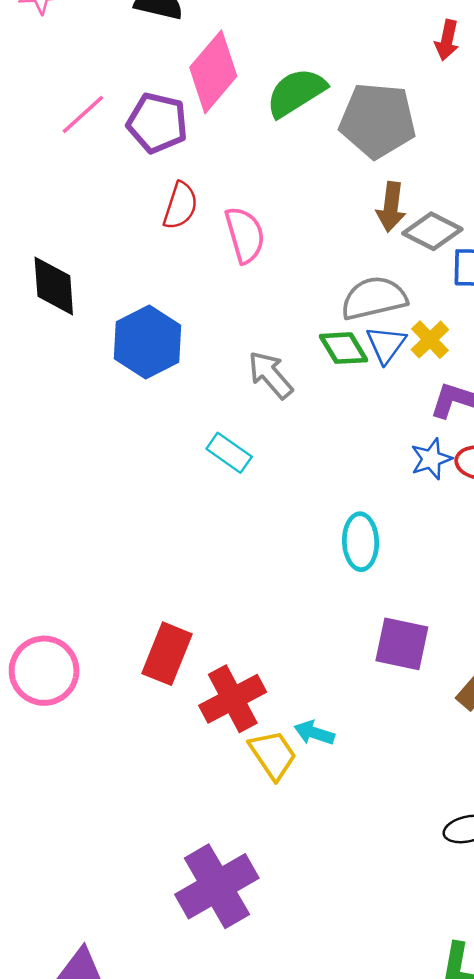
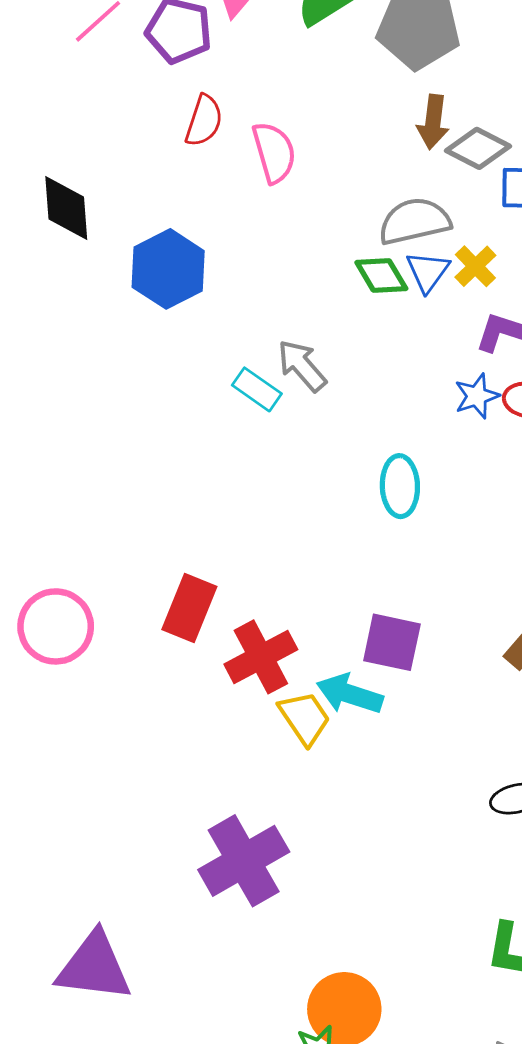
gray arrow: (270, 375) -> (302, 366), moved
purple square: (402, 644) -> (392, 642), moved
cyan arrow: (314, 733) -> (350, 694), size x1.5

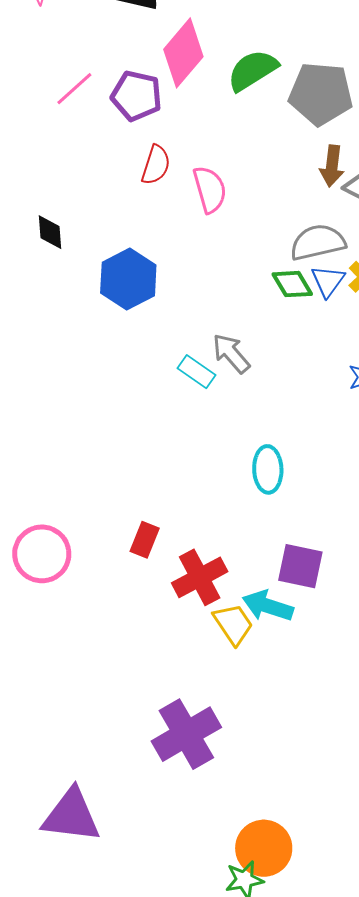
black diamond: (66, 208) -> (50, 232), size x0.7
cyan ellipse: (400, 486) -> (268, 469), moved
red rectangle: (189, 608) -> (145, 540), size x0.7

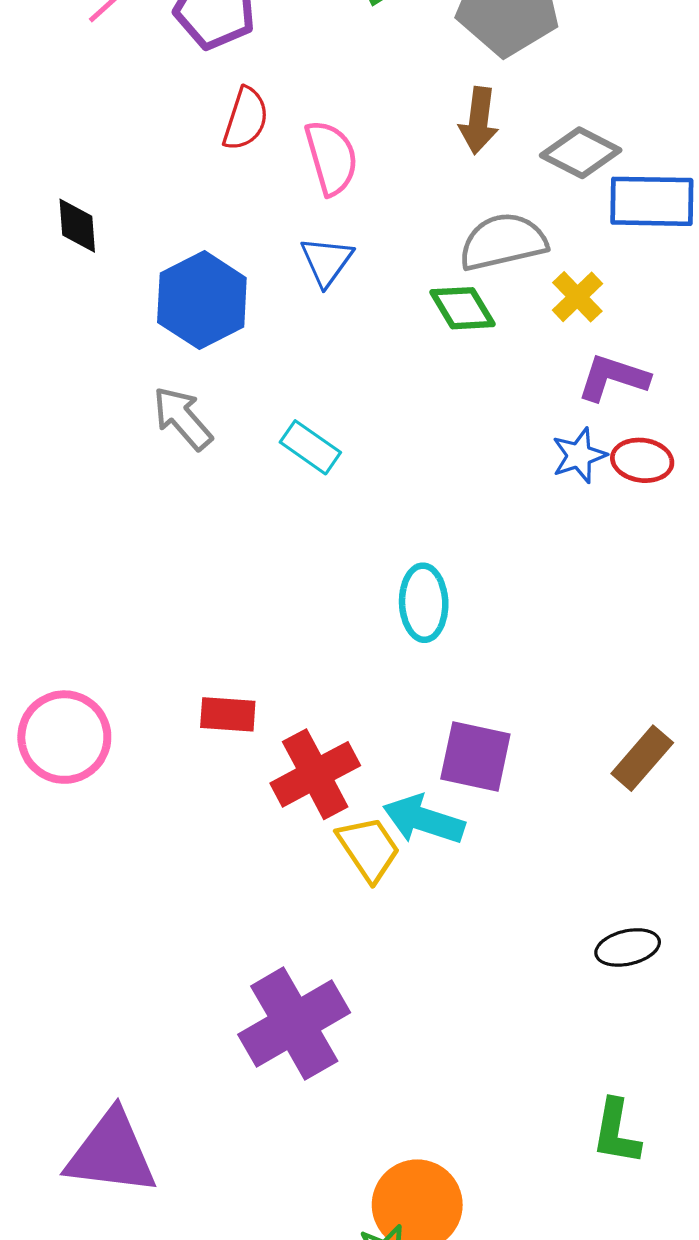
brown arrow: (332, 166) -> (479, 120), moved
blue triangle: (328, 281) -> (327, 261), moved
gray arrow: (231, 353) -> (183, 418), moved
red rectangle: (145, 540) -> (228, 714), turned 72

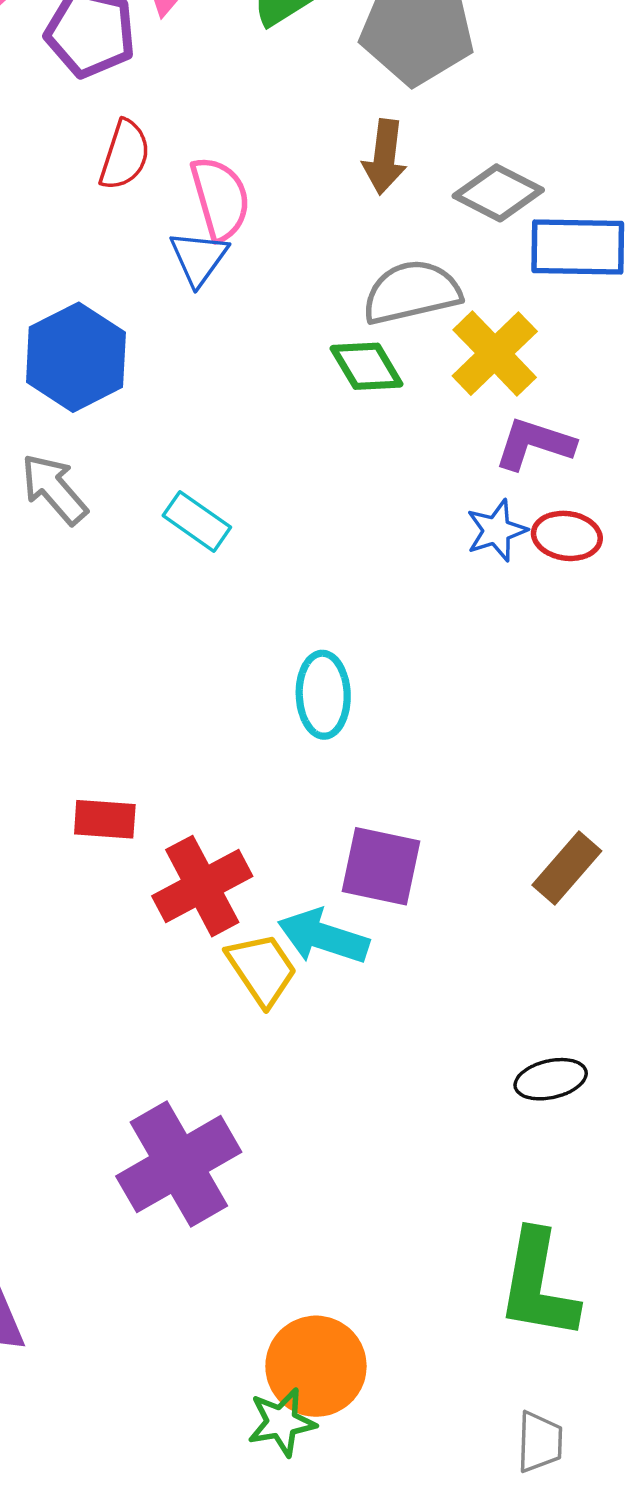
blue triangle: (327, 261) -> (199, 258), moved
yellow cross: (577, 297) -> (495, 354), size x1.5
green L-shape: (616, 1132) -> (538, 1285), size x1.5

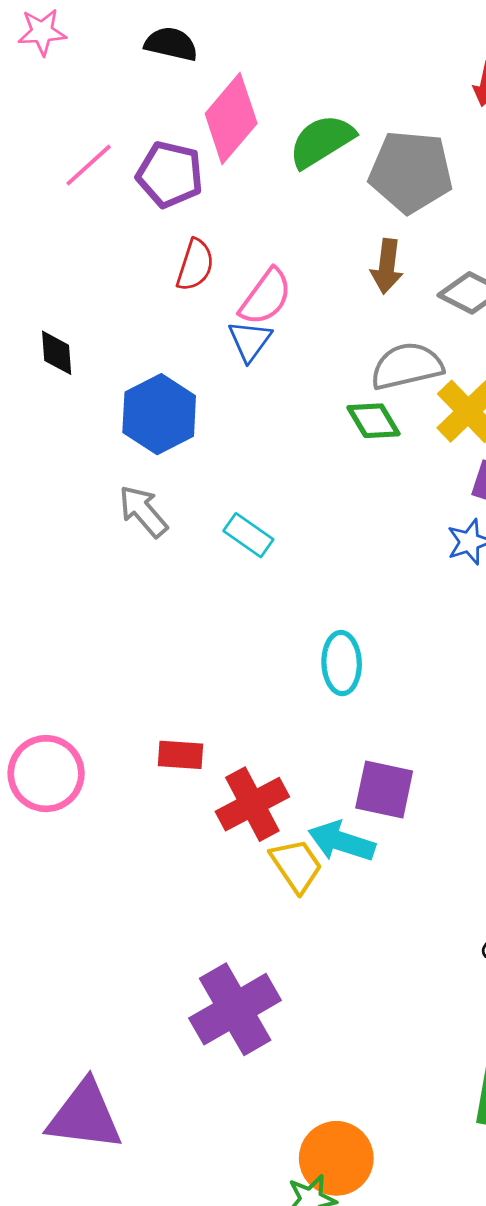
pink semicircle: (220, 198) -> (266, 297), turned 52

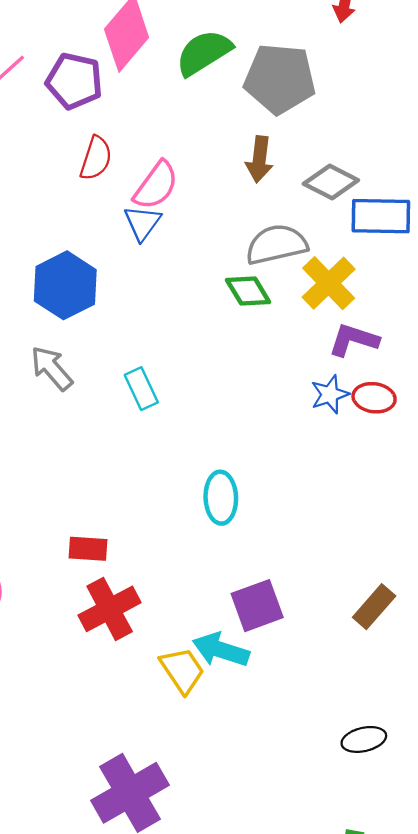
cyan rectangle: (248, 535) -> (141, 389), turned 30
red rectangle: (180, 755) -> (88, 549), moved
purple square: (384, 790) -> (257, 606), turned -32
red cross: (252, 804) -> (110, 609), moved

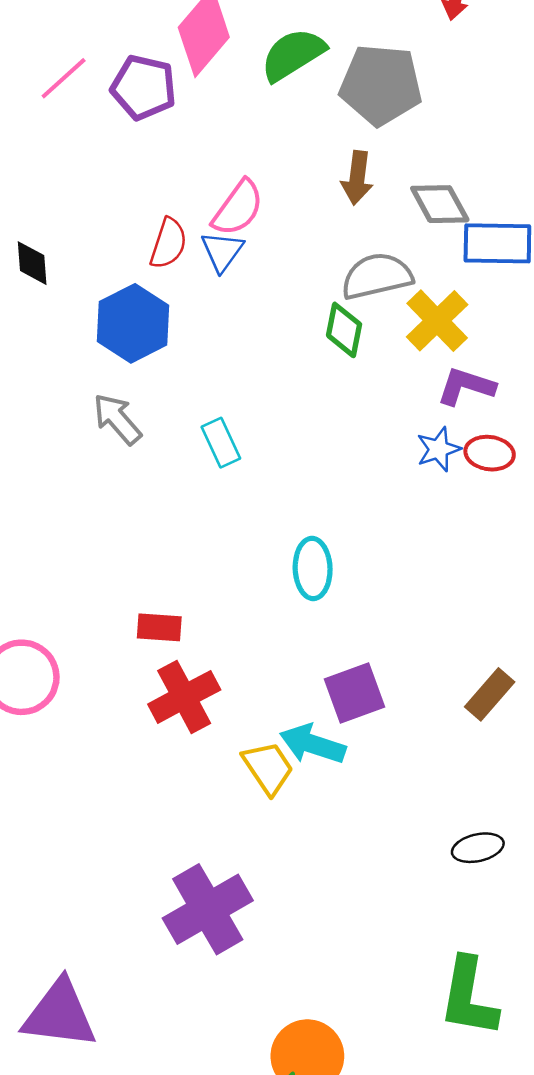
red semicircle: (96, 158) -> (168, 243), moved
gray diamond: (331, 182) -> (440, 204), turned 34
green diamond: (248, 291) -> (344, 330), turned 42

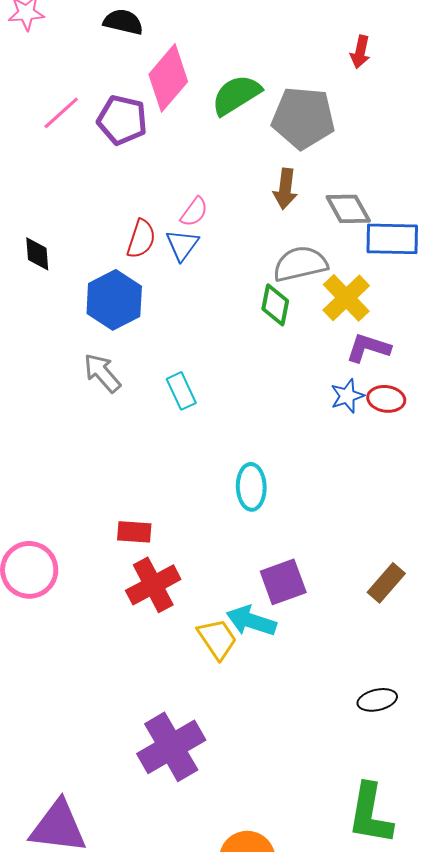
pink semicircle: (238, 208) -> (194, 212), size x0.7

